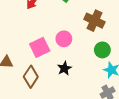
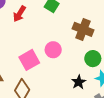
black star: (64, 68) -> (79, 82), moved

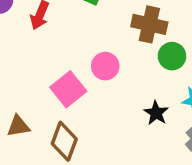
green circle: (93, 59) -> (172, 56), moved

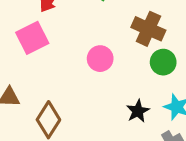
pink square: (68, 89) -> (32, 38), moved

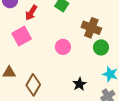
black star: (138, 111) -> (79, 84), moved

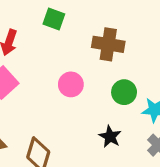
green circle: (101, 47) -> (124, 92), moved

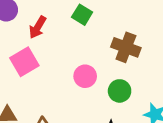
green circle: (124, 92) -> (120, 91), moved

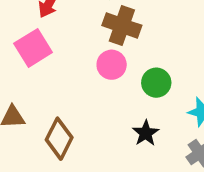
brown cross: (126, 47) -> (122, 25), moved

